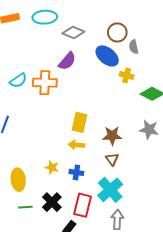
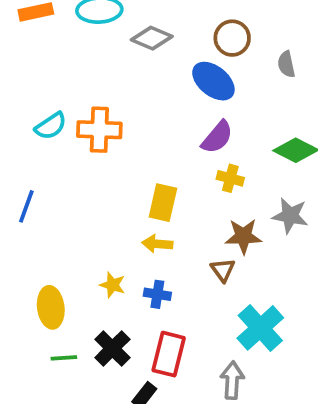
gray semicircle: (134, 47) -> (286, 64), moved
purple semicircle: (67, 61) -> (217, 137), moved
yellow cross: (127, 75) -> (230, 178), moved
brown star: (112, 136) -> (243, 236), moved
cyan cross: (110, 190) -> (260, 328), moved

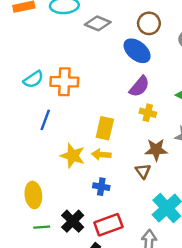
blue line: (26, 206) -> (45, 120), moved
yellow star: (112, 285) -> (73, 156), moved, size x1.5
red rectangle: (169, 354) -> (108, 225), turned 56

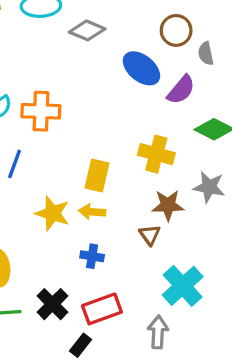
brown circle: (149, 23) -> (176, 30), moved
purple semicircle: (139, 87) -> (181, 90), moved
yellow cross: (148, 113) -> (156, 154), size x1.5

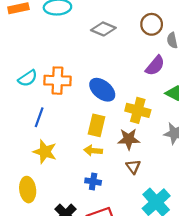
gray diamond: (87, 30) -> (103, 29), moved
blue ellipse: (141, 68) -> (102, 90), moved
brown star: (168, 205) -> (129, 139), moved
yellow star: (52, 213) -> (45, 152), moved

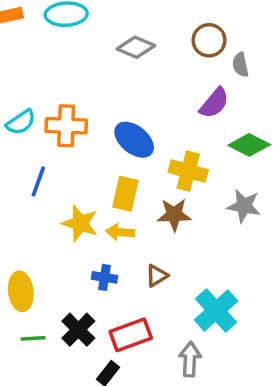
yellow star: (45, 152) -> (80, 223), moved
brown triangle: (133, 167) -> (157, 276), moved, turned 35
blue cross: (93, 182) -> (104, 277), moved

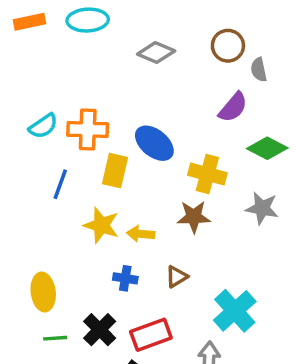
yellow rectangle: (125, 194) -> (115, 171), moved

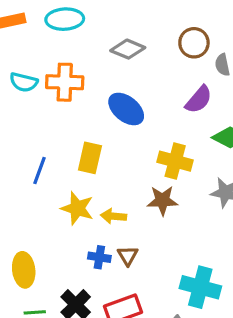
cyan semicircle: (43, 126) -> (24, 82), moved, turned 48
orange cross: (88, 130) -> (65, 82), moved
blue ellipse: (154, 143) -> (126, 109), moved
brown triangle: (177, 277) -> (128, 256), moved, turned -30
cyan cross: (235, 311) -> (200, 287), turned -33

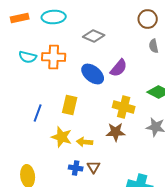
brown circle: (194, 43) -> (148, 19), moved
purple semicircle: (199, 100) -> (119, 68), moved

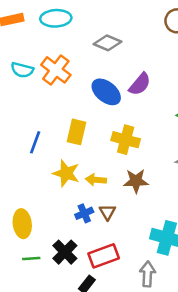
orange cross: (54, 57) -> (56, 70), turned 35
yellow cross: (124, 107) -> (126, 140), moved
brown star: (116, 132) -> (136, 181), moved
blue cross: (76, 168) -> (84, 213), turned -32

